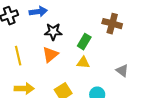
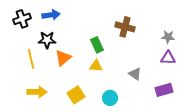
black star: (53, 32) -> (47, 40), moved
green rectangle: (84, 42) -> (97, 45), turned -56

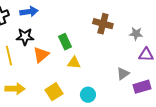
gray star: (168, 37) -> (136, 34), moved
green rectangle: (97, 45) -> (65, 42), moved
gray triangle: (135, 74) -> (123, 74), moved, turned 48

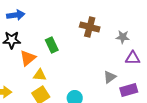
yellow triangle: (74, 63) -> (40, 75), moved

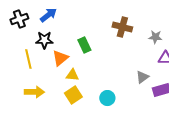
blue arrow: (16, 15) -> (48, 15), turned -30

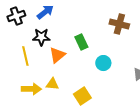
yellow triangle: (72, 75) -> (52, 84), moved
yellow square: (73, 95) -> (82, 96), moved
cyan circle: (107, 98) -> (103, 63), moved

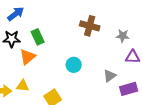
green rectangle: (81, 42) -> (38, 37), moved

